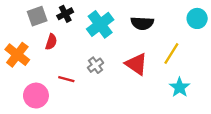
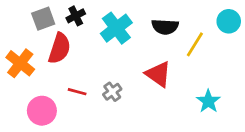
red semicircle: (51, 42) -> (59, 48), size x1.6
yellow line: (171, 53) -> (195, 44), moved
gray cross: (96, 65) -> (112, 92), moved

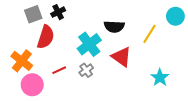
black semicircle: (165, 27) -> (114, 27), moved
cyan cross: (116, 28) -> (89, 44), moved
orange cross: (20, 63) -> (22, 61), moved
red line: (77, 92) -> (59, 70), turned -40

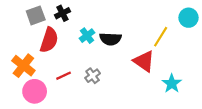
black semicircle: (114, 27) -> (110, 39), moved
cyan cross: (89, 44) -> (87, 36), moved, size x0.6
red triangle: (121, 57) -> (144, 61), moved

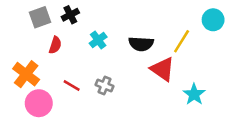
black semicircle: (110, 39) -> (141, 44), moved
red semicircle: (49, 40) -> (55, 45), size x0.6
red line: (64, 76) -> (72, 86), turned 56
gray cross: (93, 76) -> (104, 86), turned -32

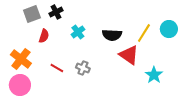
cyan circle: (213, 20) -> (169, 29), moved
pink circle: (39, 103) -> (20, 85), moved

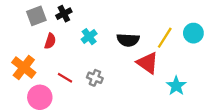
pink circle: (20, 85) -> (40, 97), moved

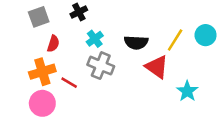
black cross: (64, 14) -> (79, 12), moved
orange cross: (24, 67) -> (42, 72), moved, turned 35
gray cross: (95, 78) -> (101, 66), moved, size x1.5

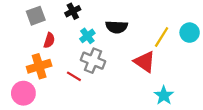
black semicircle: (136, 42) -> (117, 27), moved
red line: (69, 83) -> (74, 76), moved
cyan star: (187, 91) -> (164, 95), moved
pink circle: (42, 103) -> (23, 93), moved

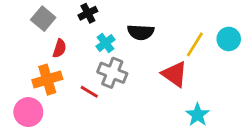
gray square: (36, 16) -> (43, 19), turned -30

